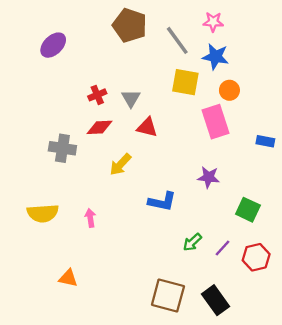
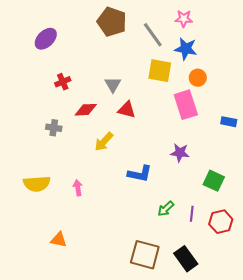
red cross: (97, 95) -> (63, 82), moved
gray cross: (62, 148) -> (54, 128), size x0.7
purple line: (222, 248) -> (192, 214), turned -35

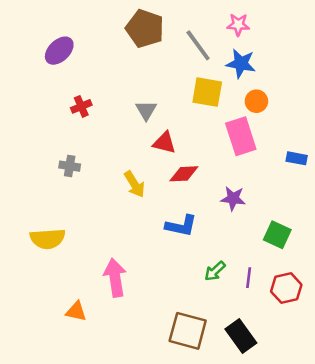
red diamond: (86, 110) -> (184, 174), moved
yellow arrow: (104, 142) -> (134, 184), turned -75
pink arrow: (78, 188) -> (115, 278), moved, size x1.8

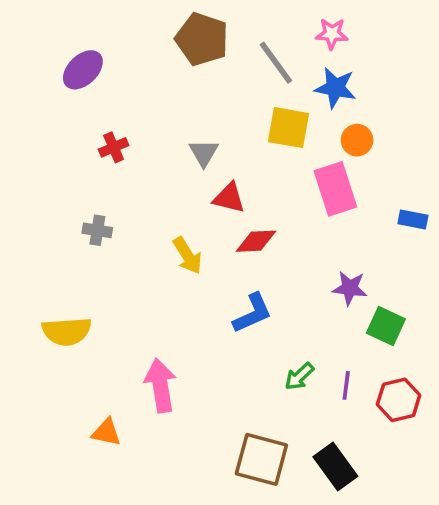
purple star: (233, 198) -> (350, 288), moved
blue L-shape: (181, 226) -> (252, 313), turned -36

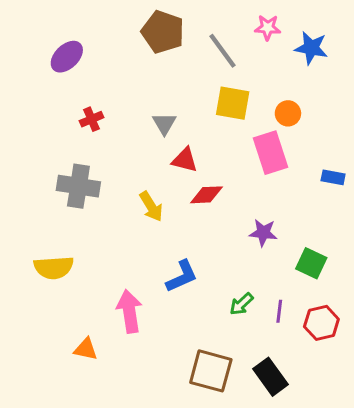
blue star: (335, 88) -> (311, 48), moved
gray cross: (97, 230) -> (78, 186), size x1.8
purple star: (350, 288) -> (263, 233), moved
blue L-shape: (252, 313) -> (182, 276), moved

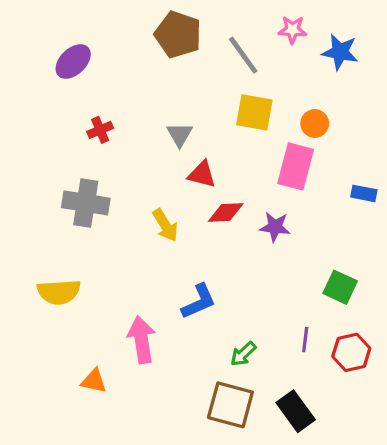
pink rectangle: (270, 153) -> (296, 166), turned 33
purple star: (263, 233) -> (275, 227), moved
green arrow: (241, 304) -> (243, 354), moved

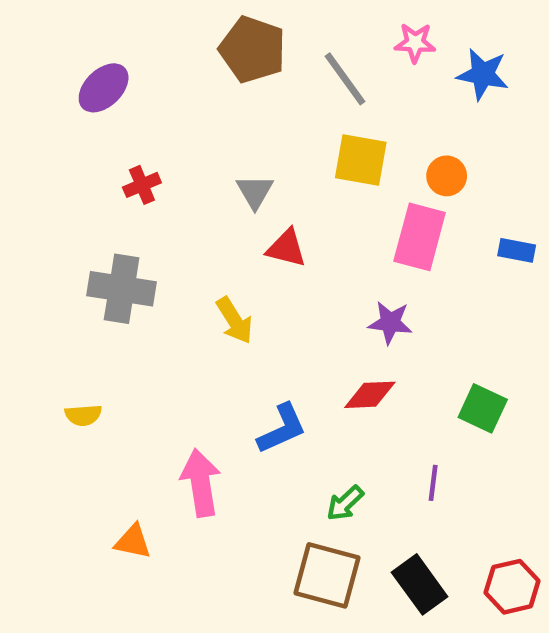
blue rectangle: (364, 193) -> (517, 250), moved
red diamond: (226, 213) -> (370, 395), moved
yellow semicircle: (59, 292) -> (83, 415), size x0.6
red hexagon: (351, 352) -> (512, 587), moved

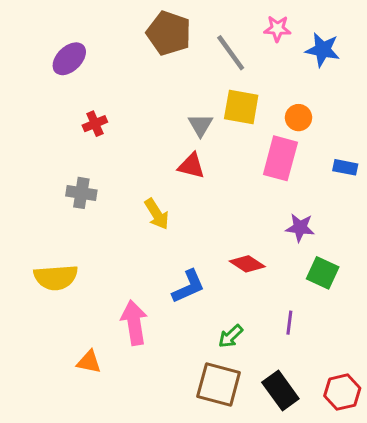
gray triangle: (255, 192) -> (200, 125), moved
gray cross: (122, 289) -> (81, 193), size x0.7
purple star: (390, 323) -> (300, 228), moved
red diamond: (370, 395) -> (247, 264), turned 36
yellow semicircle: (83, 415) -> (56, 277), size x1.8

